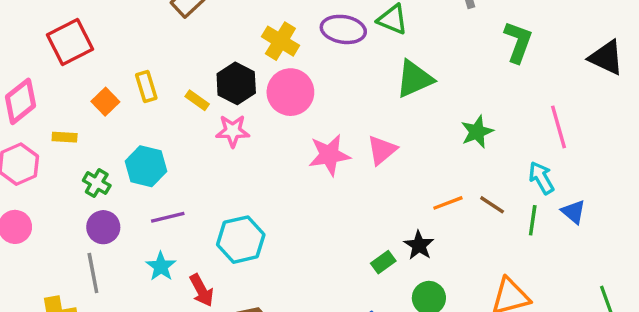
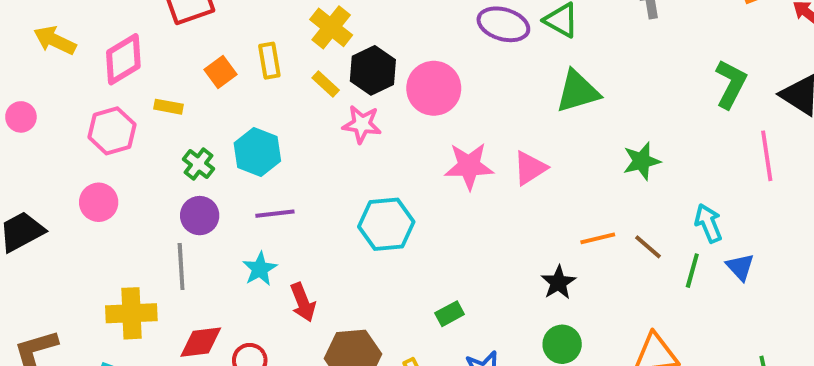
yellow cross: (280, 41) -> (331, 27), moved
green L-shape: (518, 42) -> (731, 84), moved
pink line: (559, 127) -> (767, 156), moved
cyan hexagon: (241, 240) -> (386, 224), moved
green rectangle: (383, 262) -> (450, 314), moved

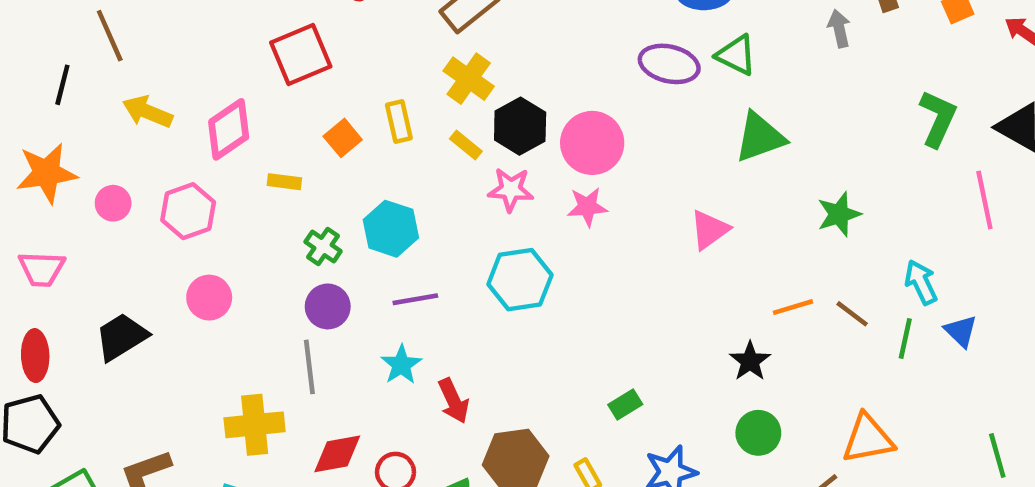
pink hexagon: (112, 131) -> (188, 211), moved
pink star: (469, 166) -> (587, 207), moved, size x0.7
cyan hexagon: (386, 224) -> (520, 280), moved

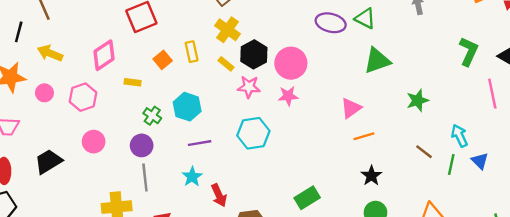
yellow arrow: (147, 112) -> (50, 53), moved
purple circle: (328, 306) -> (142, 145), moved
orange line: (793, 307) -> (364, 136), moved
green rectangle: (625, 404) -> (307, 198), size x1.5

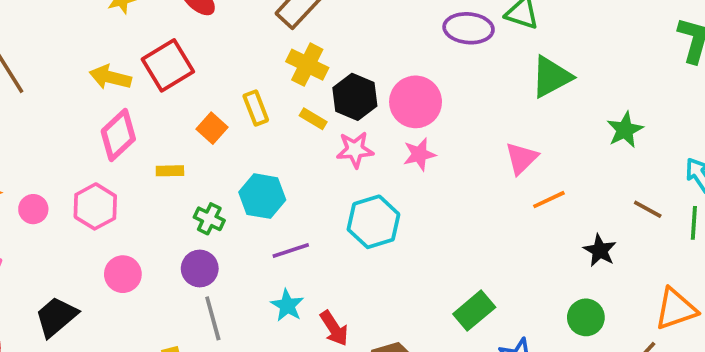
yellow arrow: (50, 53) -> (110, 77), moved
black star: (371, 176) -> (600, 250), moved

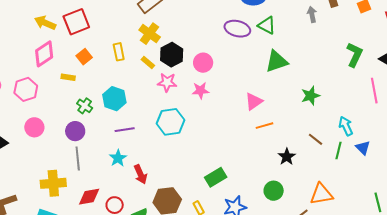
pink circle: (416, 102) -> (203, 63), size x0.7
orange square: (212, 128) -> (84, 57), moved

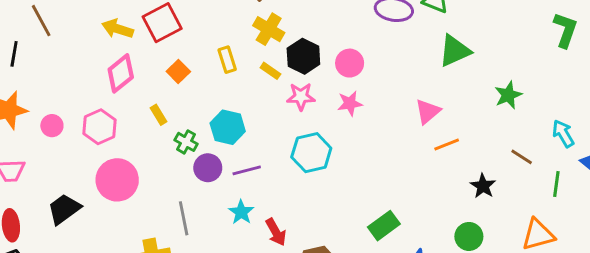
yellow rectangle: (68, 77) -> (158, 115), moved, turned 56
pink circle: (34, 127) -> (117, 180), size x1.5
purple circle: (75, 131) -> (208, 168), moved
green line: (339, 151) -> (556, 184), moved

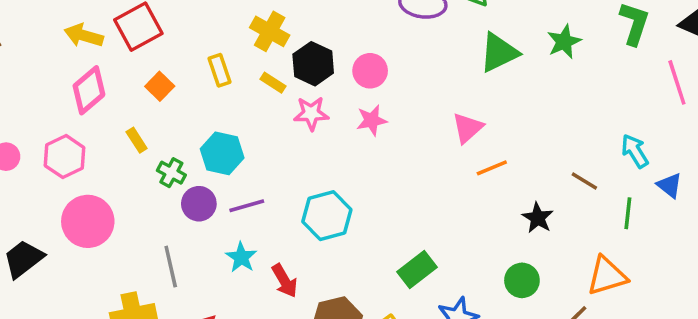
green star: (508, 95) -> (564, 42), moved
cyan hexagon: (311, 153) -> (327, 216), moved

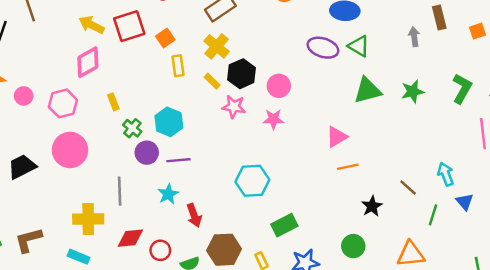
orange square: (160, 86) -> (165, 38), moved
cyan hexagon: (327, 216) -> (252, 181), moved

